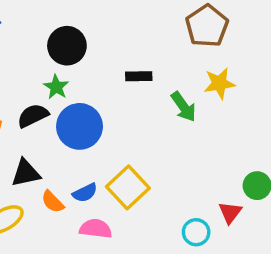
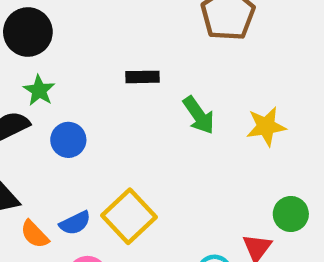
black circle: (67, 46) -> (28, 32), moved
yellow star: (219, 83) -> (266, 126), moved
blue circle: (80, 126) -> (68, 140), size x0.6

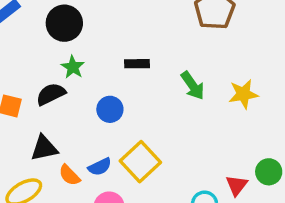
black rectangle: (142, 77) -> (137, 64), moved
blue circle: (68, 140) -> (110, 109), moved
green circle: (291, 214) -> (269, 172), moved

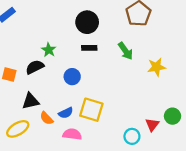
black circle: (64, 23) -> (87, 22), moved
green arrow: (193, 86) -> (126, 51), moved
yellow square: (140, 162) -> (91, 110), turned -30

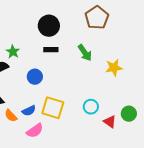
red triangle: (152, 125) -> (110, 122), turned -32
pink semicircle: (72, 134) -> (35, 131), turned 138
cyan circle: (132, 136) -> (91, 107), moved

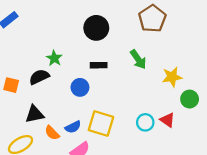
black rectangle: (51, 50) -> (99, 65), moved
green circle: (129, 114) -> (190, 99), moved
red triangle: (110, 122) -> (167, 120), moved

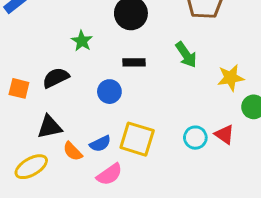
green star: (54, 58) -> (82, 41), moved

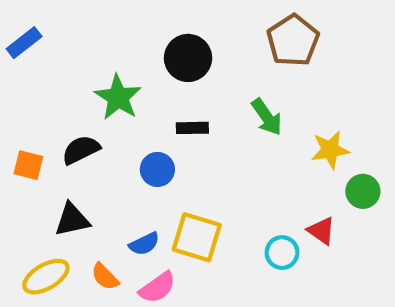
green star: (82, 41) -> (118, 97), size x1.5
cyan circle: (195, 138) -> (282, 253), moved
orange semicircle: (73, 151) -> (105, 277), moved

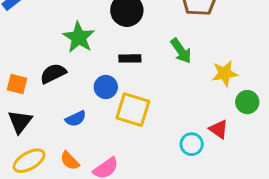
black triangle: (72, 220) -> (20, 122), moved, turned -40
yellow square: (197, 237) -> (133, 110), moved
blue semicircle: (144, 244) -> (76, 119), moved

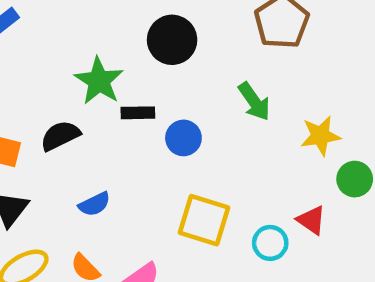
black rectangle: (130, 58) -> (138, 113), moved
blue circle: (106, 87) -> (183, 138), moved
yellow square: (133, 110) -> (204, 220), moved

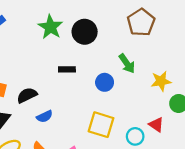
green star: (99, 81) -> (50, 27), moved
black semicircle: (60, 136) -> (27, 95), moved
blue circle: (183, 138) -> (105, 82), moved

